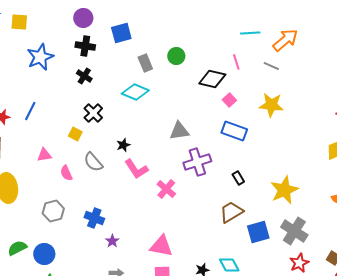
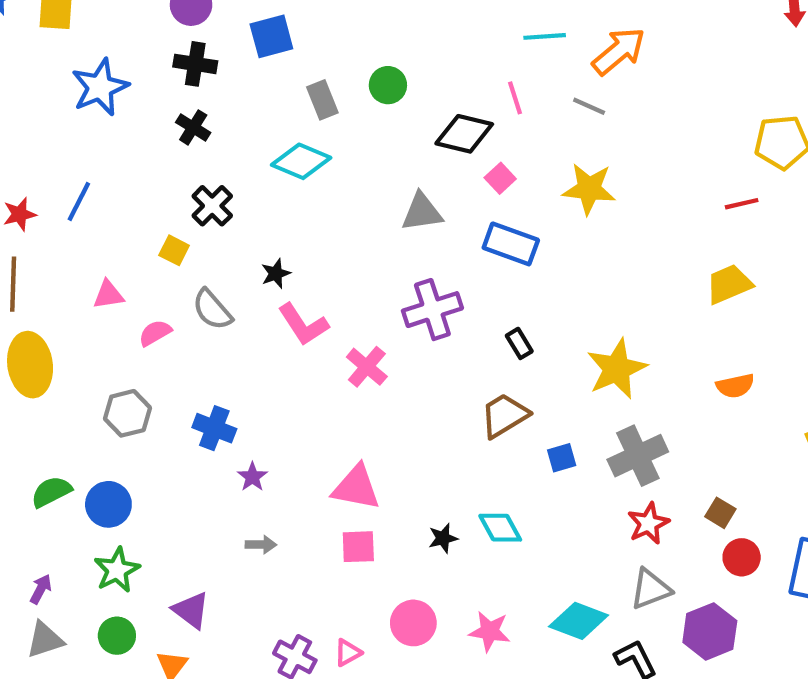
gray triangle: (179, 131) -> (422, 212), moved
pink semicircle: (66, 173) -> (155, 333), turned 84
gray cross: (294, 231) -> (638, 456), turned 32
blue square: (258, 232) -> (562, 458), size x0.6

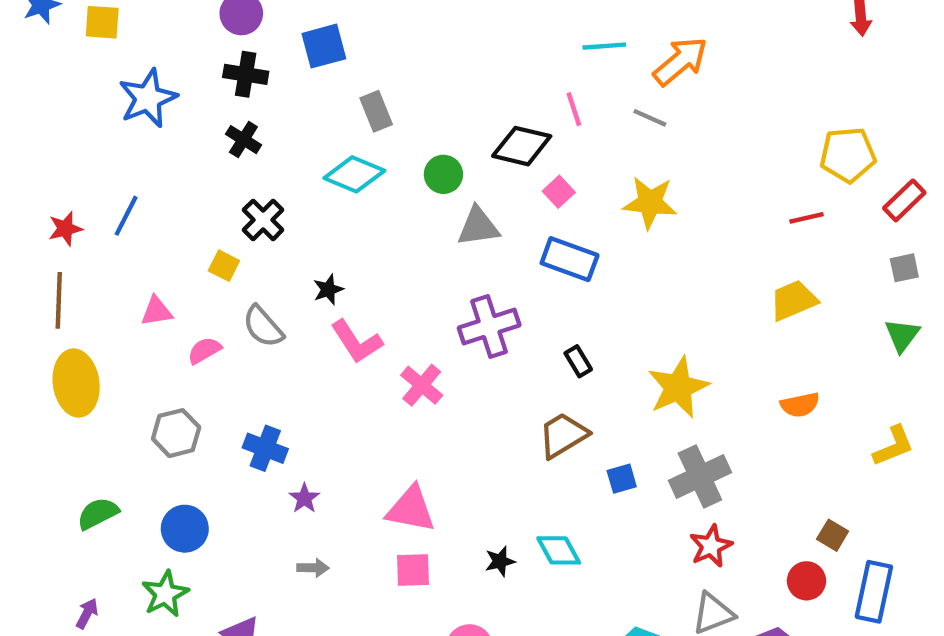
green circle: (388, 85) -> (443, 174), moved
blue circle: (108, 504) -> (185, 529), moved
brown square: (720, 513) -> (833, 535), moved

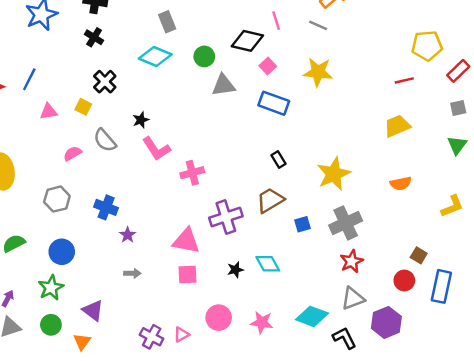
pink triangle: (157, 311) -> (49, 112), moved
purple cross: (489, 326) -> (226, 217), moved
pink cross: (422, 385) -> (192, 173), turned 35

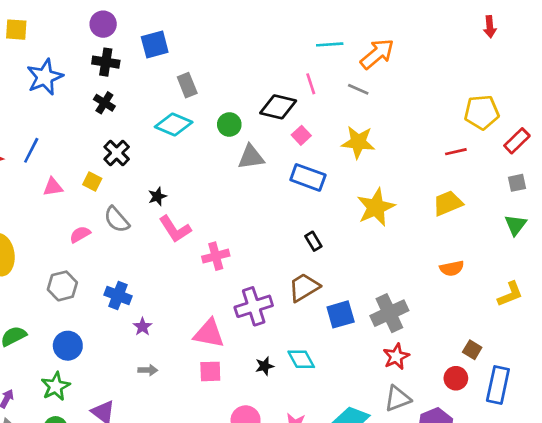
yellow star: (334, 174) -> (376, 207), moved
blue square: (302, 224) -> (341, 314), size x1.5

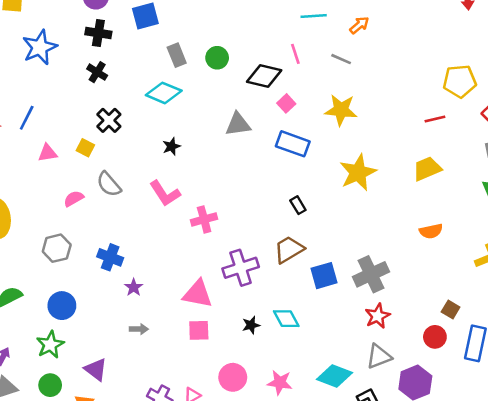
orange arrow: (377, 54) -> (359, 25), size x0.6
green circle: (229, 124) -> (217, 58), moved
black star: (157, 196) -> (171, 146), moved

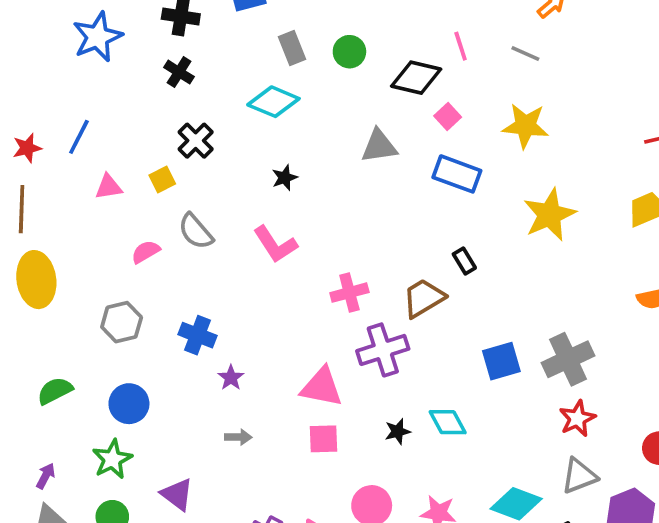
yellow square: (85, 148) -> (162, 180), turned 36
pink cross: (204, 219) -> (349, 293), moved
brown trapezoid: (289, 249) -> (424, 298), moved

